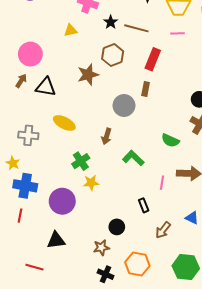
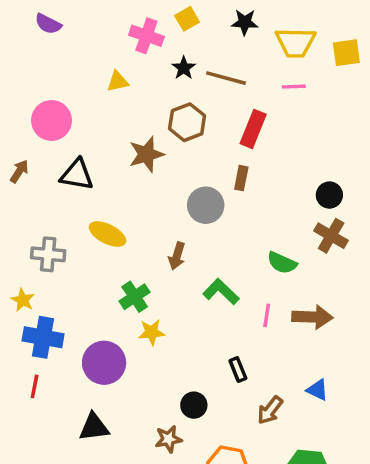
brown arrow: (21, 81) -> (19, 171), moved
pink line: (162, 183) -> (267, 315), moved

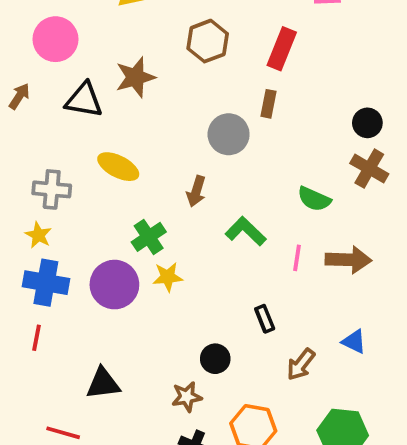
brown star: (146, 154) -> (135, 77), moved
yellow star: (23, 300) -> (38, 235), moved
purple circle: (104, 363) -> (114, 285), moved

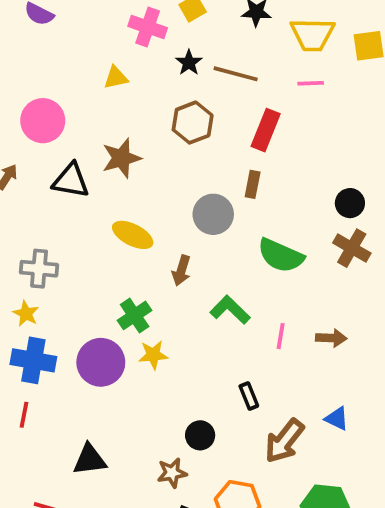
yellow ellipse: (118, 167) -> (133, 235), moved
green semicircle: (314, 199) -> (281, 256), moved, size x1.4
brown arrow: (348, 260) -> (331, 338), size x0.7
brown arrow: (301, 364) -> (284, 441), size x1.4

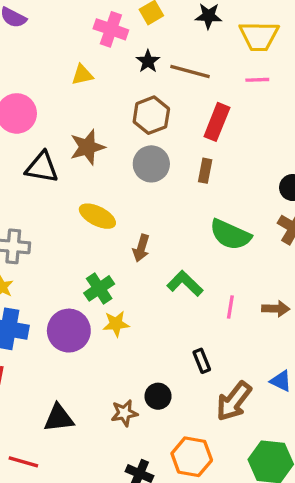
gray circle: (213, 214) -> (151, 164), moved
brown star: (172, 473) -> (124, 413), moved

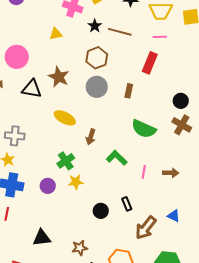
red rectangle: (217, 122) -> (150, 63), moved
brown star: (87, 147) -> (59, 77), turned -30
purple circle: (69, 331) -> (48, 186), size x0.6
black circle: (158, 396) -> (101, 211), moved
brown star: (124, 413) -> (80, 248), moved

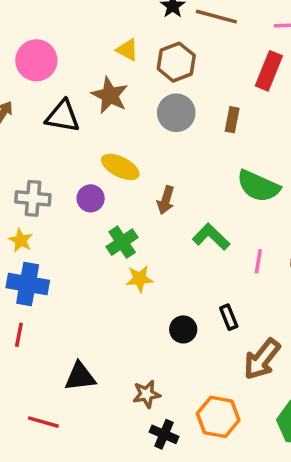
yellow triangle: (56, 34) -> (127, 50), moved, turned 40
purple circle: (48, 186) -> (91, 198), moved

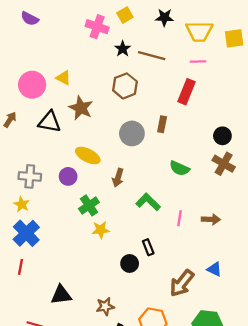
yellow triangle: (127, 50) -> (63, 78), moved
gray circle: (176, 113) -> (132, 133), moved
green semicircle: (258, 186) -> (180, 168), size x0.7
blue cross: (28, 284) -> (26, 233), turned 36
black rectangle: (229, 317) -> (148, 247), moved

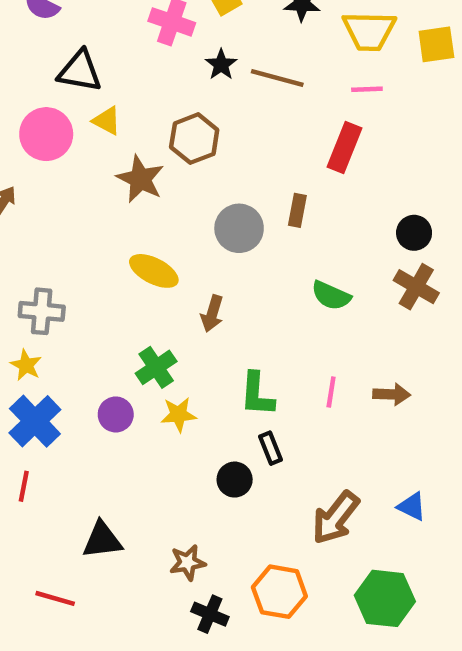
brown hexagon: (125, 86) -> (194, 139), moved
black triangle: (50, 122) -> (80, 71), moved
purple circle: (68, 176) -> (116, 414), moved
green L-shape: (148, 202) -> (257, 394), moved, turned -130
blue triangle: (214, 269) -> (412, 506), moved

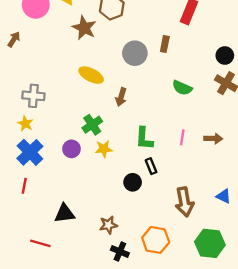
brown arrow: (336, 518) -> (184, 202), turned -48

